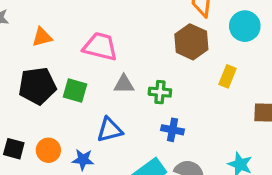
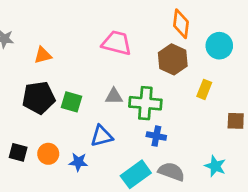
pink trapezoid: (100, 47) -> (117, 43), moved
green cross: (160, 92) -> (145, 103), size x1.6

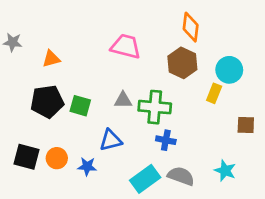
cyan circle: (219, 46) -> (229, 70), moved
black square: (18, 152) -> (26, 157), size x1.4

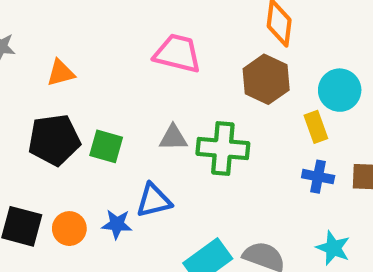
yellow rectangle: (214, 93) -> (316, 127), turned -42
blue cross: (166, 140) -> (318, 177), moved
blue star: (87, 166) -> (117, 224), moved

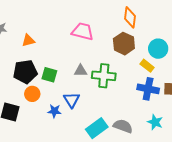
yellow rectangle: (316, 127) -> (147, 66), turned -32
blue cross: (318, 177) -> (148, 89), size x1.5
blue triangle: (154, 200) -> (72, 100), turned -48
orange circle: (69, 229) -> (32, 94), moved

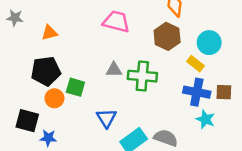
green square: (49, 75) -> (75, 87), moved
blue triangle: (72, 100) -> (106, 118), moved
blue star: (54, 111) -> (48, 138), moved
cyan star: (155, 122) -> (205, 119), moved

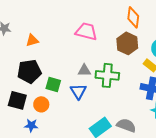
orange circle: (54, 98) -> (41, 104), moved
blue triangle: (106, 118) -> (78, 91), moved
black square: (27, 121) -> (17, 100), moved

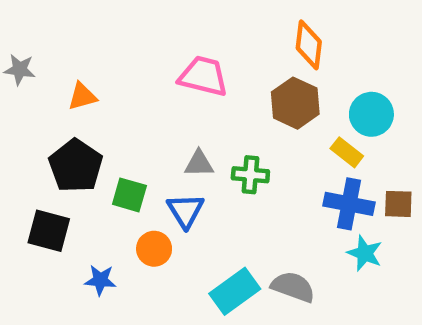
black pentagon: (29, 71) -> (76, 166), turned -30
green cross: (107, 75) -> (250, 175), size x0.7
orange circle: (41, 104) -> (154, 249), moved
blue star: (31, 125) -> (100, 280), moved

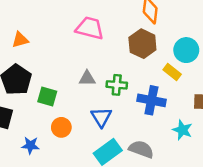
blue cross: (349, 204) -> (151, 100), moved
blue triangle: (185, 211) -> (101, 117), moved

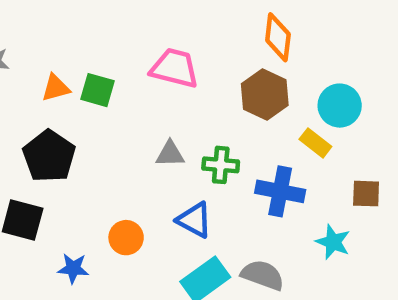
green square: (47, 96) -> (97, 90), moved
blue triangle: (101, 117) -> (194, 220), turned -30

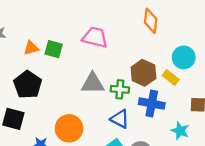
brown hexagon: (265, 95) -> (143, 73), moved
gray triangle: (170, 154) -> (93, 83), size x1.5
blue triangle: (194, 220) -> (120, 119), moved
orange circle: (126, 238) -> (69, 128), size x1.5

